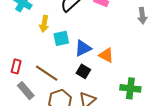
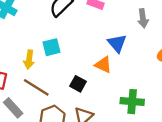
yellow arrow: (44, 24) -> (29, 60), moved
blue triangle: (83, 48) -> (117, 43), moved, turned -42

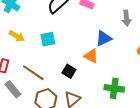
blue triangle: (117, 43) -> (104, 38), turned 42
yellow arrow: (29, 60) -> (17, 36), moved, turned -70

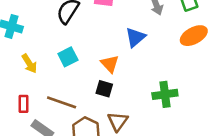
yellow arrow: (17, 36) -> (29, 63), turned 42
orange triangle: (91, 56) -> (110, 64), moved, turned 35

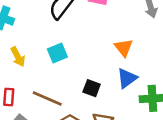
blue triangle: (135, 37) -> (127, 78), moved
orange triangle: (110, 64) -> (124, 48), moved

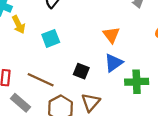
yellow arrow: (18, 57) -> (19, 25), moved

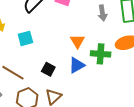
green cross: (137, 82) -> (101, 54), moved

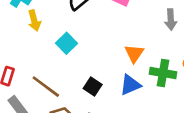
cyan square: (25, 38) -> (66, 43), turned -35

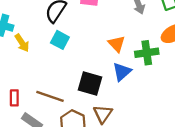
cyan square: (66, 43) -> (60, 40), moved
black square: (93, 86) -> (90, 83), size x1.5

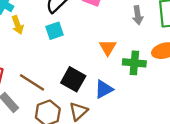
cyan square: (60, 40) -> (54, 31), turned 30
blue triangle: (122, 72) -> (104, 89), moved

